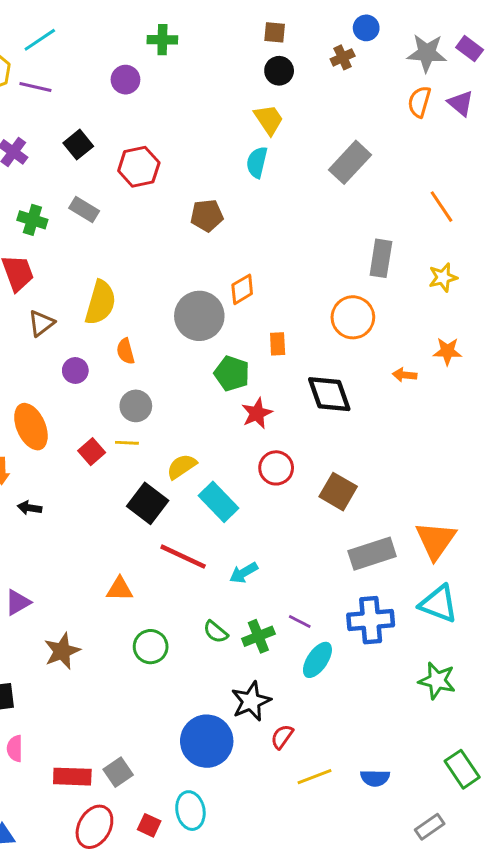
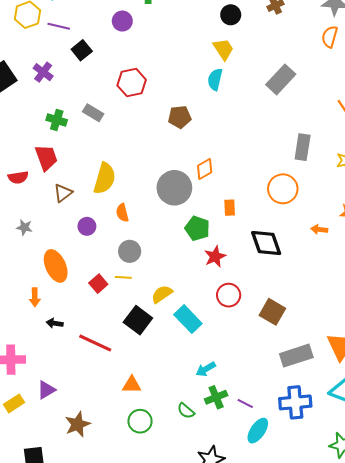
black square: (78, 145) -> (82, 50), moved
red line: (183, 557) -> (95, 343), moved
orange triangle: (120, 589) -> (132, 385), moved
green cross: (258, 636) -> (216, 397), moved

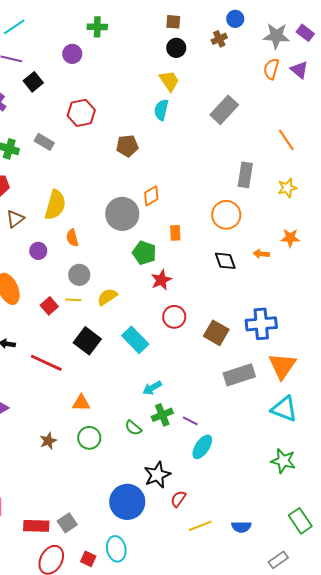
black diamond: (266, 243) -> (225, 261), moved, size x0.7
yellow semicircle: (162, 294) -> (107, 297), moved
blue cross: (295, 402) -> (261, 324), moved
brown star: (78, 424) -> (48, 441), moved, size x0.7

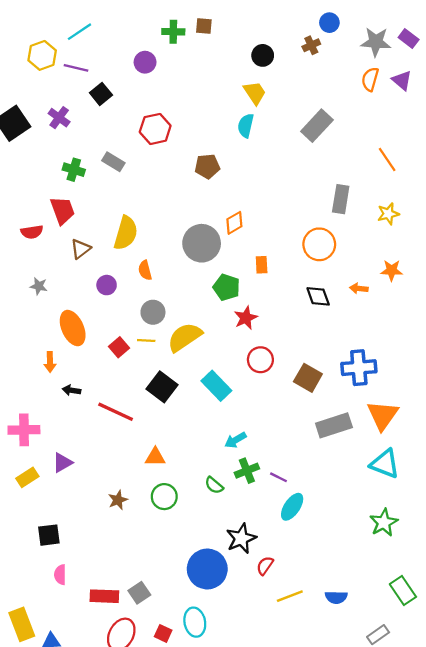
brown square: (173, 22) -> (204, 26), moved
yellow semicircle: (107, 297) -> (185, 337), size x1.5
green star: (283, 461) -> (384, 523), turned 30

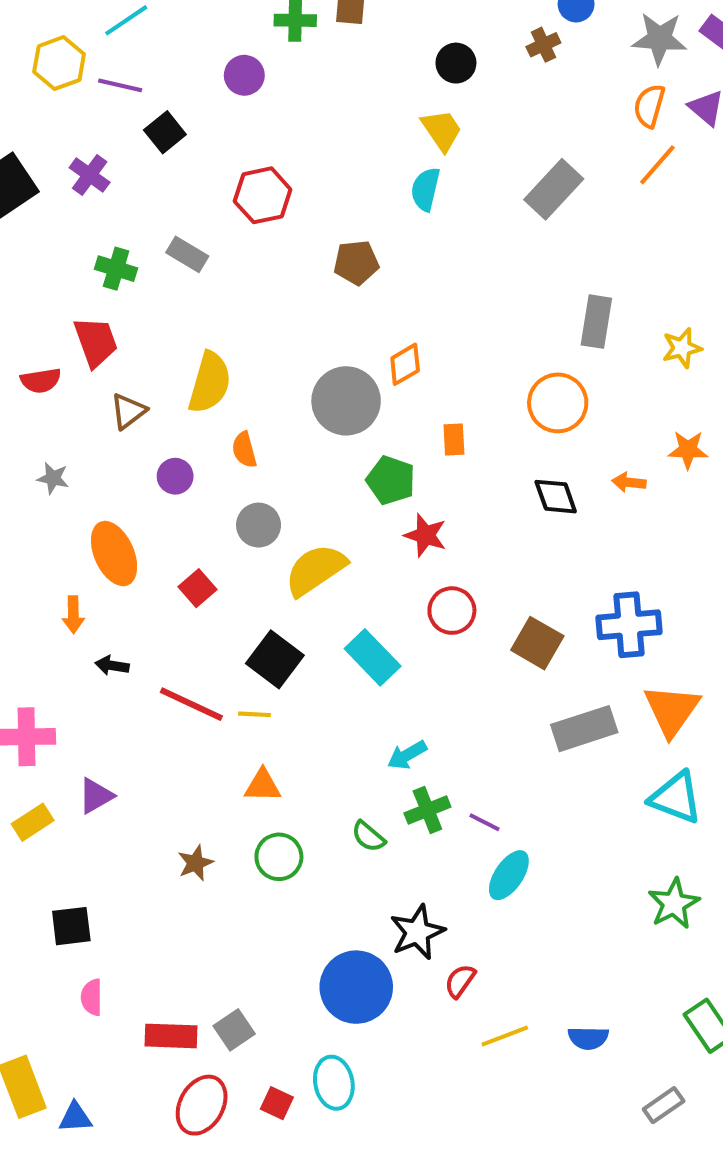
orange line: (387, 159) -> (657, 165), moved, turned 75
red star: (246, 318) -> (425, 535), turned -30
yellow line: (146, 340) -> (254, 714), moved

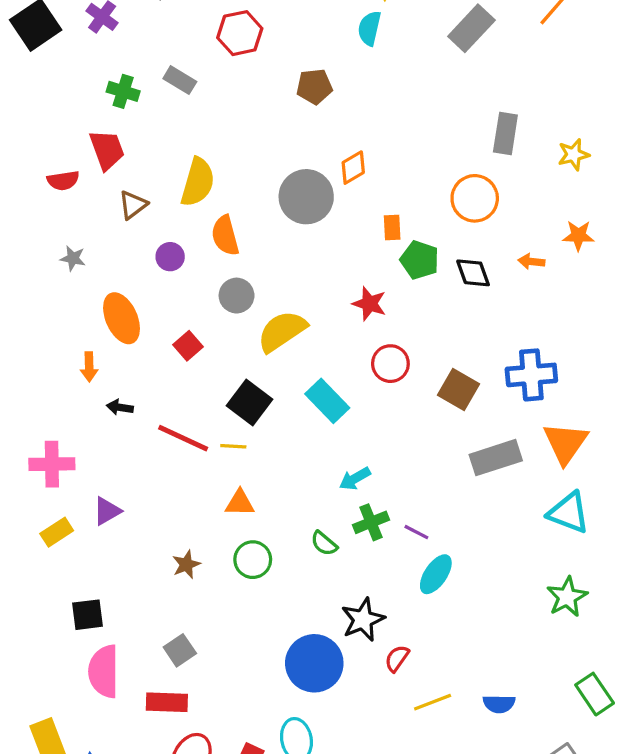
orange semicircle: (244, 450) -> (225, 236), size x1.4
green pentagon: (391, 480) -> (420, 260), moved
pink semicircle: (92, 997) -> (104, 671), size x1.8
gray square: (234, 1030) -> (180, 650), moved

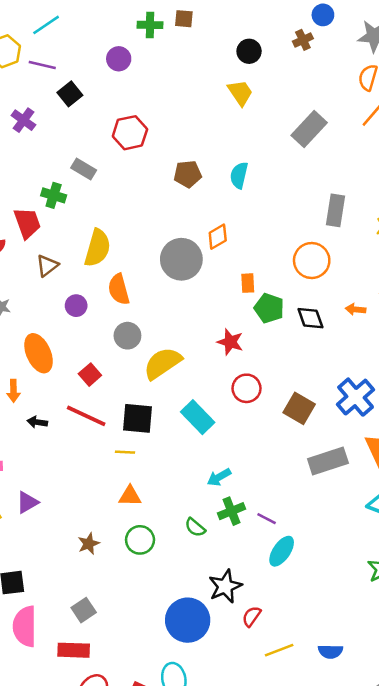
cyan semicircle: (369, 28) -> (239, 175), moved
green cross: (123, 91) -> (54, 195), moved
blue cross: (531, 375) -> (356, 397), turned -36
black square: (249, 402) -> (138, 418), turned -32
red line: (183, 438) -> (86, 416), moved

